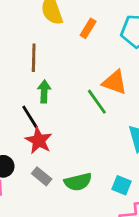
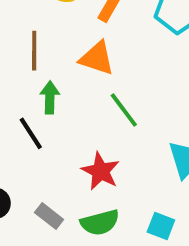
orange triangle: (115, 82) -> (97, 58), moved
red star: (39, 141) -> (101, 171), moved

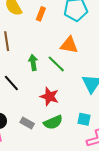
orange triangle: (97, 58) -> (69, 45), moved
green arrow: (50, 97) -> (33, 62), moved

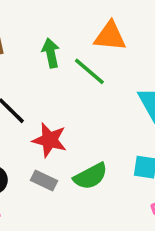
green arrow: (33, 62) -> (51, 53), moved
red star: (49, 96) -> (50, 140), moved

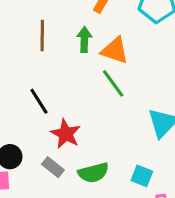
orange triangle: (110, 36) -> (115, 50), moved
green arrow: (51, 53) -> (84, 40), moved

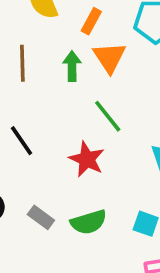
orange triangle: (115, 50) -> (109, 57), moved, turned 40
red star: (66, 134) -> (87, 159), moved

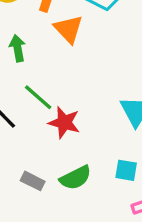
green arrow: (72, 66) -> (18, 48), moved
green line: (108, 116) -> (38, 97), moved

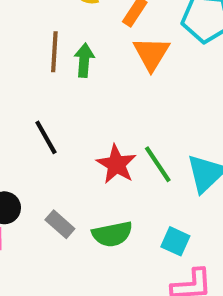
green line: (38, 97) -> (158, 164), moved

